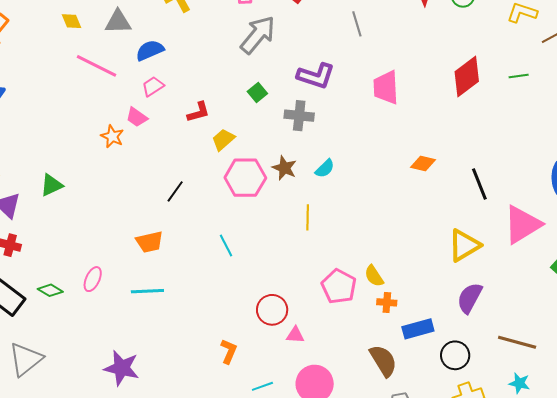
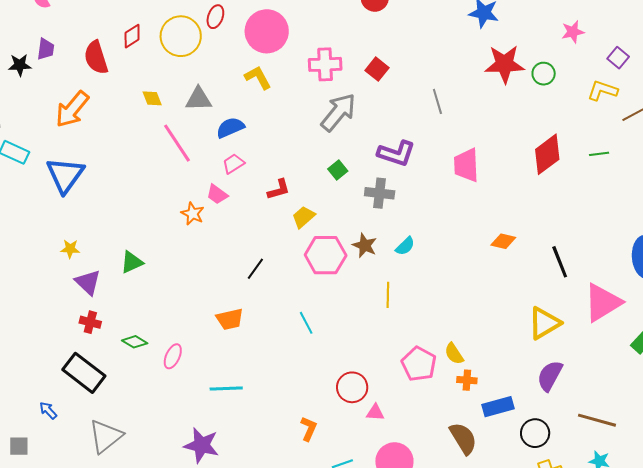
pink line: (97, 66) -> (177, 143), turned 30
green diamond: (50, 290) -> (135, 342), moved
cyan line: (147, 291) -> (226, 389), moved

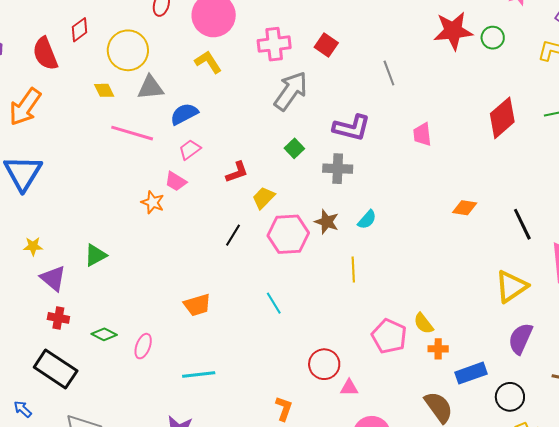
yellow circle: (181, 36) -> (128, 50), moved
pink line: (177, 143) -> (132, 133), turned -36
pink trapezoid: (466, 165) -> (422, 134), size x0.7
black line: (255, 269) -> (233, 235), moved

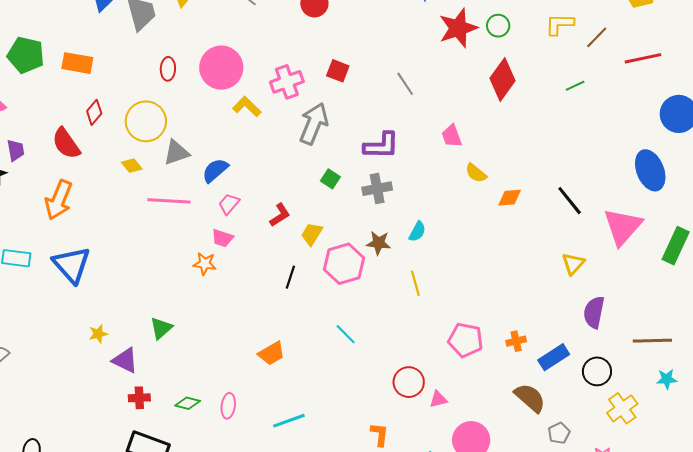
yellow L-shape: (208, 62) -> (247, 106), moved
red diamond: (502, 118) -> (503, 80), moved
yellow triangle: (511, 286) -> (573, 264), size x0.7
yellow semicircle: (423, 323) -> (476, 173), moved

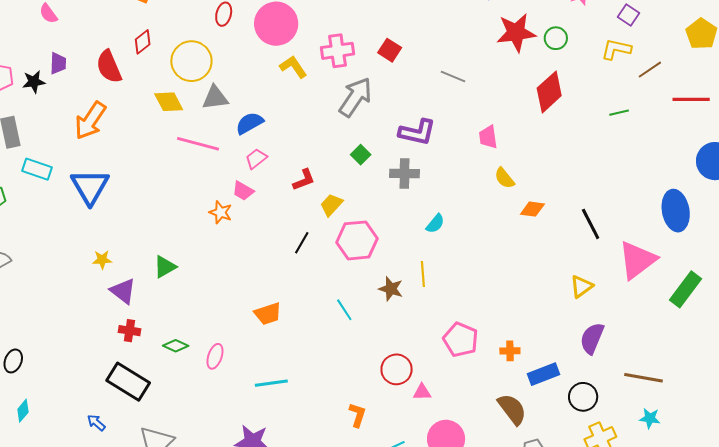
gray line: (405, 84) -> (453, 76), turned -45
yellow diamond: (132, 166) -> (169, 102), size x1.4
brown star: (379, 243) -> (391, 289), moved

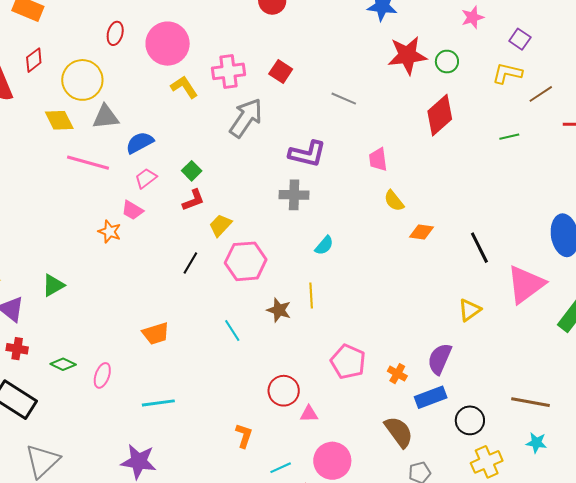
green square: (361, 155) -> (192, 171), moved
purple semicircle: (592, 338) -> (440, 359), moved
orange cross: (510, 351) -> (397, 374), turned 30

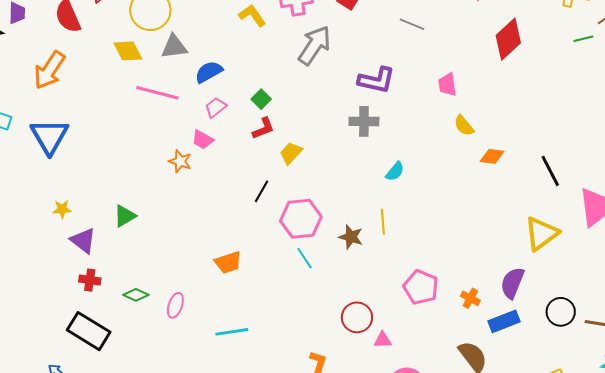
green line: (509, 137) -> (583, 39), moved
pink hexagon: (246, 261) -> (301, 219), moved
yellow triangle: (470, 310) -> (541, 234), size x1.5
black circle: (470, 420) -> (561, 312), moved

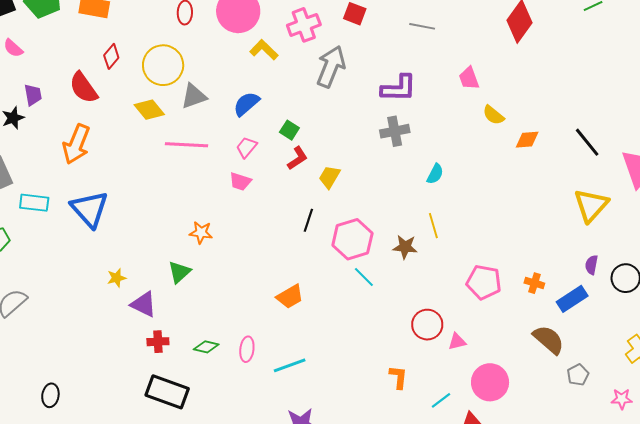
blue semicircle: (209, 72) -> (246, 104), moved
orange star: (180, 161) -> (201, 233), moved
purple semicircle: (512, 283) -> (591, 265), moved, size x0.6
cyan line: (232, 332) -> (290, 365), moved

